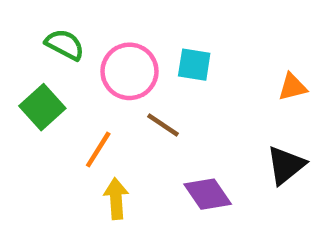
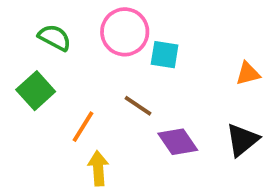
pink circle: (129, 71) -> (125, 32), moved
purple diamond: (208, 194) -> (178, 142), moved

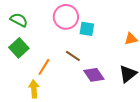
green semicircle: (55, 38) -> (19, 20), moved
yellow arrow: (98, 168) -> (34, 89), moved

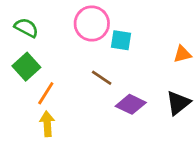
orange line: (44, 67) -> (46, 93), moved
purple diamond: (94, 75) -> (131, 104), turned -30

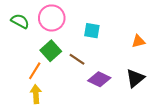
pink circle: (92, 23) -> (52, 18), moved
green square: (26, 67) -> (51, 51), moved

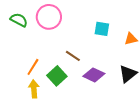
cyan square: (92, 31) -> (102, 29), moved
green square: (51, 51) -> (57, 76), moved

